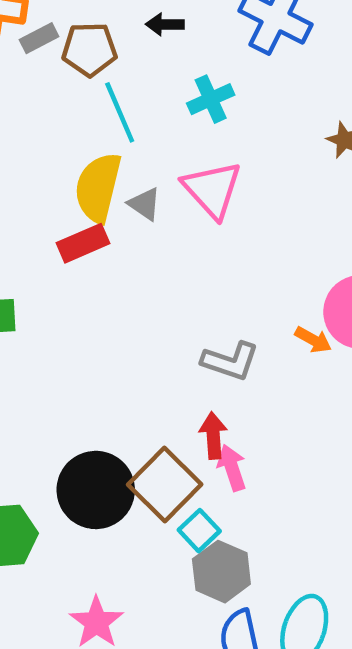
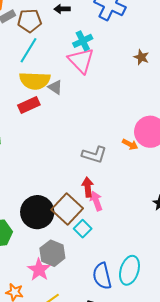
cyan line: (120, 112) -> (29, 50), moved, turned 56
yellow semicircle: (98, 188) -> (35, 81), turned -100
pink triangle: (212, 189) -> (81, 60), moved
gray hexagon: (221, 572) -> (52, 253), moved

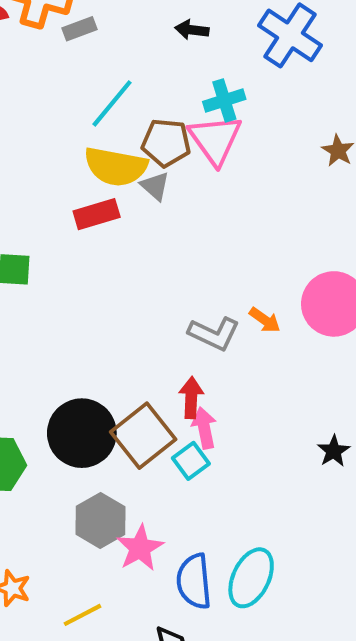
brown pentagon: (30, 21) -> (166, 143), moved
orange arrow: (130, 144) -> (265, 320), moved
cyan square: (83, 229) -> (191, 461), moved
pink star: (39, 270) -> (140, 548), moved

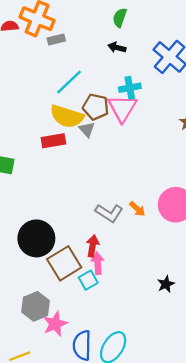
black circle: (82, 433) -> (36, 238), moved

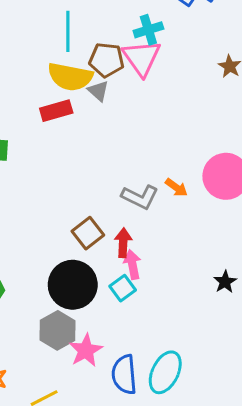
cyan line: (69, 82) -> (68, 31), turned -40
black circle: (36, 238) -> (73, 285), moved
brown square: (64, 263) -> (88, 233), moved, size x0.7

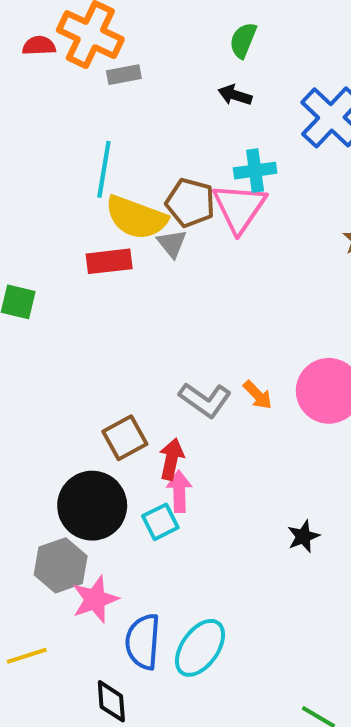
cyan line: (68, 31) -> (104, 169), moved

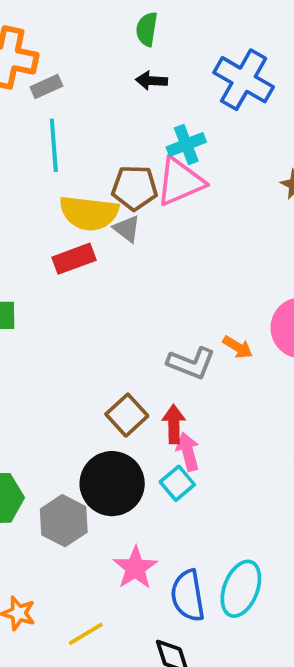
cyan line: (104, 169) -> (54, 145), moved
pink triangle: (239, 208) -> (180, 182), turned 46
gray hexagon: (61, 565) -> (64, 521), moved

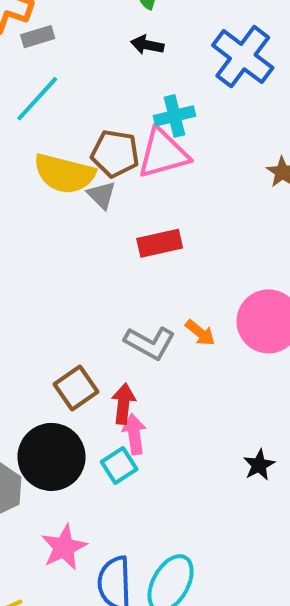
cyan line: (54, 145) -> (37, 99), turned 39
red rectangle: (74, 259) -> (160, 243), moved

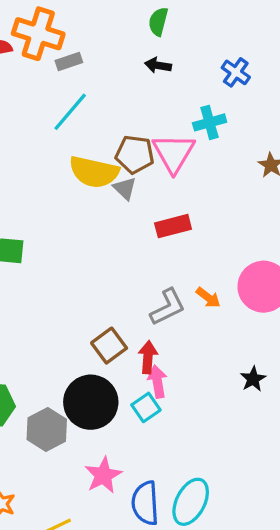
blue cross: (243, 57) -> (236, 72), size x0.6
cyan cross: (174, 116) -> (210, 122), moved
pink triangle: (163, 153) -> (174, 153), turned -42
gray L-shape: (150, 343) -> (168, 307), turned -54
black star: (259, 465) -> (253, 379), moved

